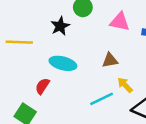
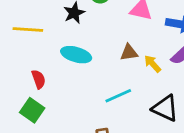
yellow arrow: (125, 85) -> (153, 64), moved
red semicircle: (42, 86) -> (39, 79), moved, turned 126

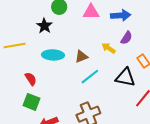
brown triangle: (129, 53) -> (81, 57), moved

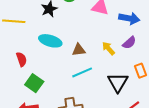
black triangle: (125, 77) -> (118, 82), turned 35
green square: (32, 102) -> (34, 83), moved

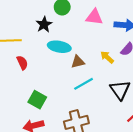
cyan ellipse: (50, 41) -> (59, 47), moved
red semicircle: (21, 59) -> (22, 63), moved

